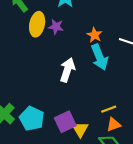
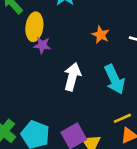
purple star: (56, 27) -> (42, 45), moved
cyan arrow: (100, 57) -> (115, 79), moved

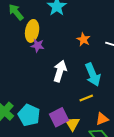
yellow line: (122, 118) -> (86, 98), moved

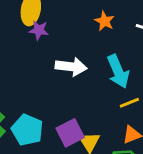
white arrow: (60, 71) -> (71, 67), turned 80
yellow line: (86, 98) -> (129, 103), moved

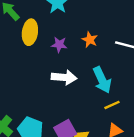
purple star: (39, 30) -> (59, 45), moved

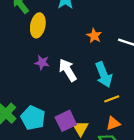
purple star: (59, 45) -> (42, 62), moved
white arrow: (64, 77) -> (68, 70), turned -130

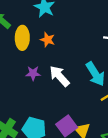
orange star: (94, 36) -> (47, 40), moved

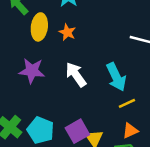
purple star: (33, 73) -> (32, 71), moved, size x1.5

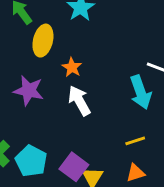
orange star: (67, 32) -> (72, 67), moved
cyan arrow: (116, 77) -> (141, 92), moved
purple square: (77, 131) -> (74, 167), turned -30

